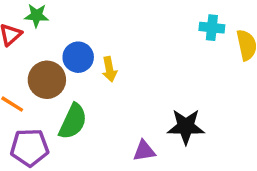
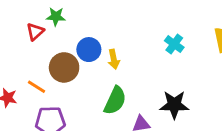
cyan cross: (212, 28) -> (174, 44), moved, turned 30
green semicircle: (73, 121) -> (115, 101), moved

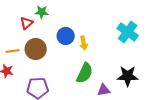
cyan cross: (174, 44) -> (128, 32), size x1.5
brown circle: (64, 67) -> (36, 49), moved
orange line: (37, 87) -> (13, 51), moved, turned -40

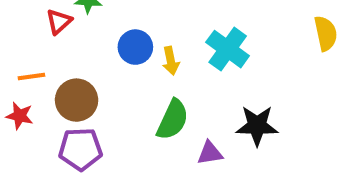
cyan cross: (128, 32) -> (228, 49), moved
brown circle: (36, 49) -> (77, 100), moved

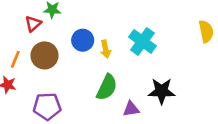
orange line: (31, 77) -> (15, 59), turned -60
brown circle: (77, 100) -> (45, 55), moved

